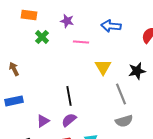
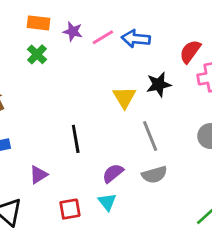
orange rectangle: (29, 15) -> (38, 23), moved
pink line: (81, 42) -> (103, 37), moved, turned -35
black star: (137, 71) -> (159, 84), moved
purple semicircle: (69, 120) -> (113, 173), moved

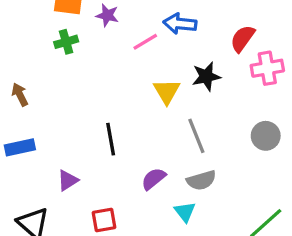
pink line: (103, 37) -> (145, 42), moved
green cross: (37, 54) -> (66, 42), turned 30
cyan triangle: (107, 202) -> (185, 212), moved

